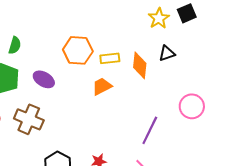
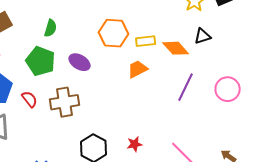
orange diamond: (140, 65) -> (176, 48), turned -48
brown cross: (29, 119) -> (65, 102), turned -32
purple line: (150, 130) -> (186, 87), moved

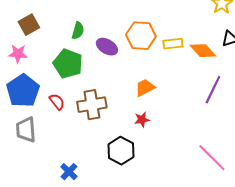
purple ellipse: (80, 62) -> (107, 47), moved
orange trapezoid: (138, 69) -> (145, 88), moved
red star: (135, 144) -> (142, 120), moved

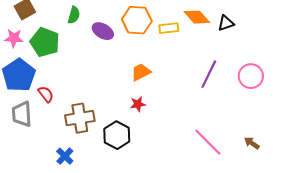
orange diamond: (203, 51) -> (197, 17), moved
green pentagon: (68, 64) -> (45, 42), moved
red semicircle: (57, 102) -> (46, 94), moved
brown cross: (92, 105) -> (80, 118), moved

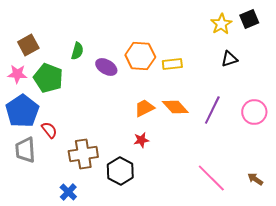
orange diamond: (197, 17) -> (175, 107), moved

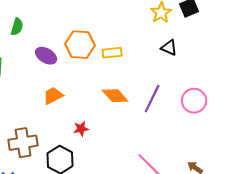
green semicircle: (77, 51) -> (17, 27), moved
black triangle: (229, 59) -> (169, 48), turned 42
orange trapezoid: (144, 108) -> (53, 96), moved

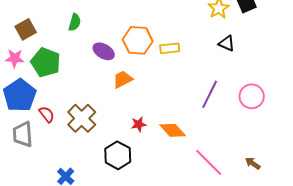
orange trapezoid: (53, 96) -> (123, 79), moved
orange diamond: (115, 96) -> (173, 130), moved
brown cross: (23, 143) -> (82, 118), moved, turned -36

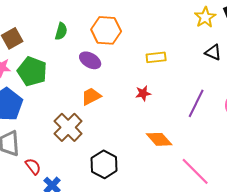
orange hexagon: (138, 40) -> (106, 30), moved
orange trapezoid: (123, 79) -> (91, 96), moved
red semicircle: (47, 114) -> (33, 166), moved
red star: (139, 124) -> (143, 93), moved

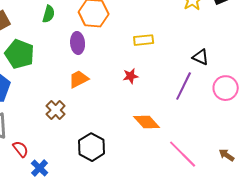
black triangle: (213, 52) -> (201, 57), moved
purple ellipse: (90, 60) -> (78, 43), turned 55
brown cross: (68, 127) -> (56, 110), size x0.7

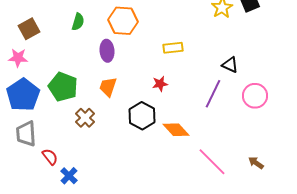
green pentagon: (20, 54) -> (63, 87), moved
orange trapezoid: (79, 79) -> (108, 87), turned -45
black hexagon: (92, 147) -> (142, 116), moved

